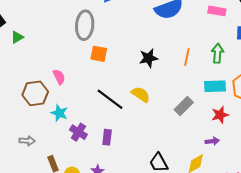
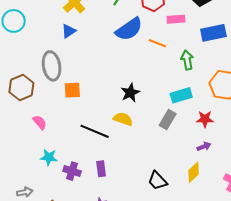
orange line: (187, 57) -> (157, 43), moved, turned -66
black star: (149, 58) -> (130, 93), moved
cyan rectangle: (215, 86) -> (181, 95), moved
brown hexagon: (35, 93) -> (21, 88), moved
red star: (220, 115) -> (205, 119), turned 30

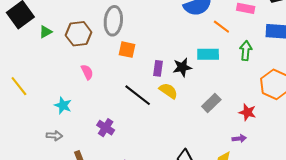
cyan rectangle: (181, 95) -> (208, 54), moved
cyan star: (49, 157) -> (63, 105), moved
purple rectangle: (101, 169) -> (158, 68), moved

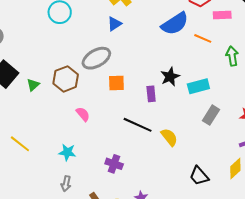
gray ellipse: (113, 21) -> (96, 58), turned 68
cyan rectangle: (208, 54) -> (198, 86), moved
black star: (182, 67) -> (170, 77), moved
yellow semicircle: (168, 91) -> (169, 137), moved, turned 30
gray arrow: (54, 136) -> (66, 184), turned 112

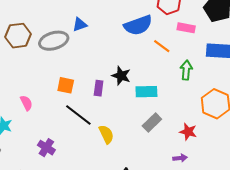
blue triangle: (114, 24) -> (80, 25), moved
black star: (170, 77) -> (121, 76), turned 30
brown hexagon: (66, 79) -> (18, 36), moved
orange square: (116, 83) -> (66, 85), moved
pink semicircle: (83, 114) -> (26, 103), moved

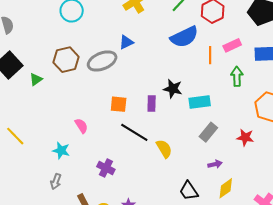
pink rectangle: (186, 28) -> (232, 45), moved, turned -30
orange line: (162, 46) -> (210, 55), turned 60
purple arrow: (180, 158) -> (215, 164), moved

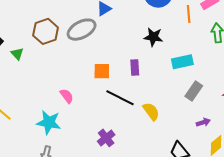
green triangle: (36, 79) -> (17, 54), turned -32
black star: (173, 89) -> (153, 37), moved
cyan star: (61, 151) -> (49, 122), size x1.4
purple cross: (106, 168) -> (106, 138), moved, turned 30

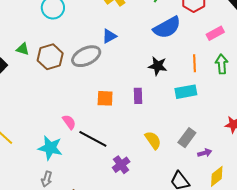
orange line: (189, 14) -> (195, 63), moved
green triangle: (17, 54) -> (23, 49), moved, turned -32
gray rectangle: (194, 91) -> (187, 138), moved
black line: (120, 98) -> (93, 139), moved
purple cross: (106, 138) -> (121, 165), moved

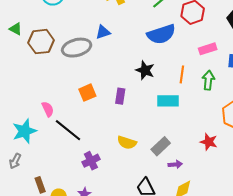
orange square: (105, 98) -> (87, 93), turned -36
yellow semicircle: (153, 140) -> (127, 142), turned 132
cyan star: (50, 148) -> (24, 131), turned 30

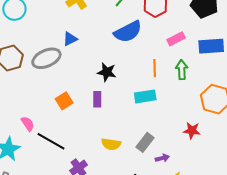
black star: (145, 70) -> (107, 72), moved

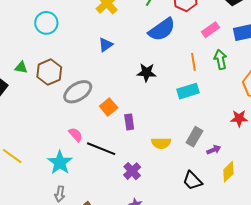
gray ellipse: (46, 58) -> (78, 92), moved
purple rectangle: (97, 99) -> (129, 122), moved

